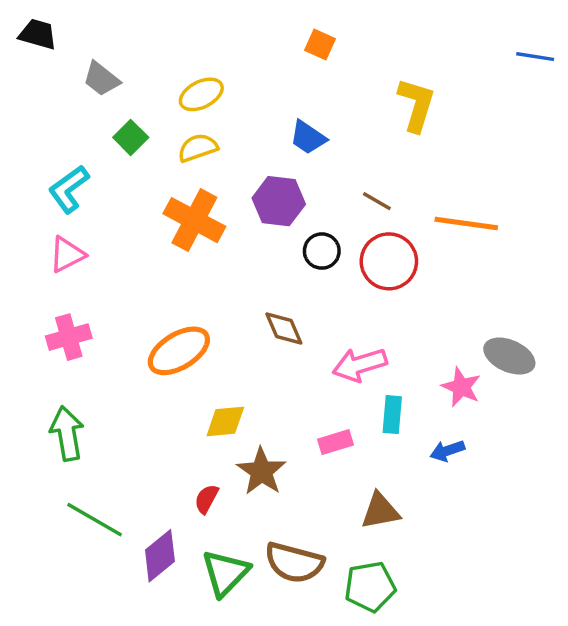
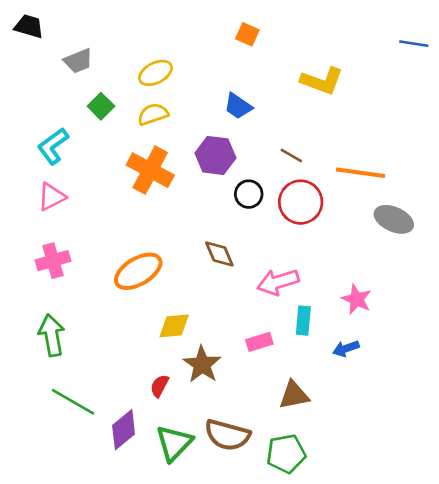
gray trapezoid: (101, 79) -> (78, 61), turned -60
yellow L-shape: (416, 105) -> (322, 81), turned 93
gray ellipse: (509, 356) -> (394, 219), moved

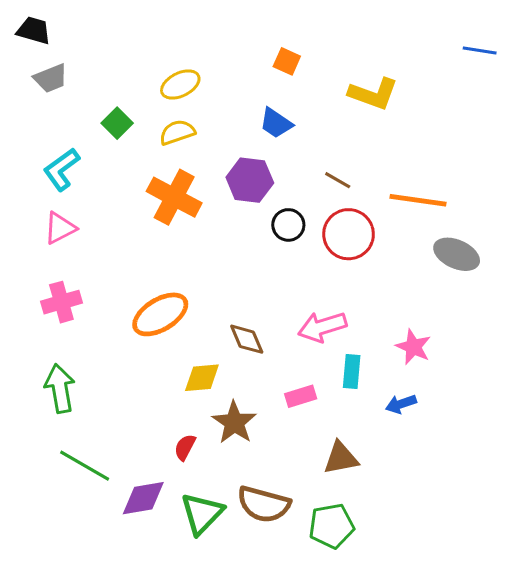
orange square: (247, 34) -> (287, 61), moved
gray trapezoid: (78, 61) -> (51, 78), moved
brown diamond: (219, 254) -> (247, 339), moved
purple diamond: (124, 430) -> (143, 498), turned 30

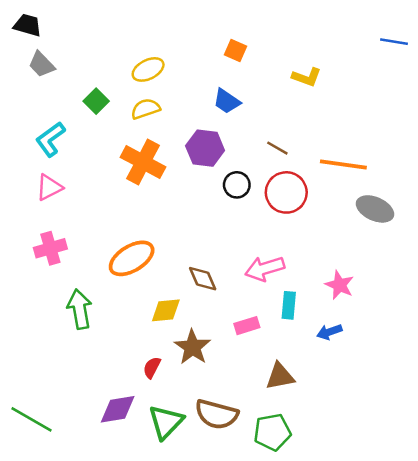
gray trapezoid: (51, 78) -> (42, 64), turned 68
yellow L-shape: (373, 94) -> (307, 77), size x0.7
green arrow: (60, 389) -> (80, 309), moved
green line: (85, 466) -> (31, 419), moved

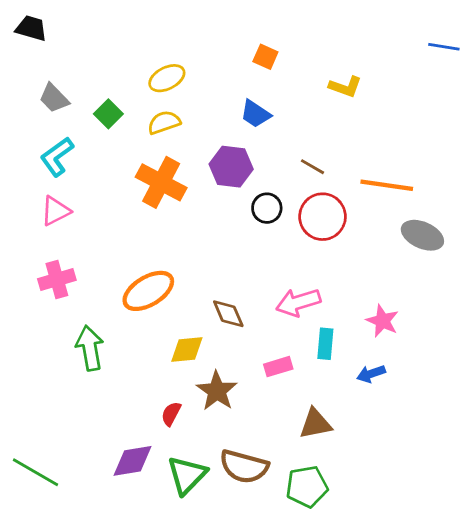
gray trapezoid: (42, 64) -> (54, 98), moved

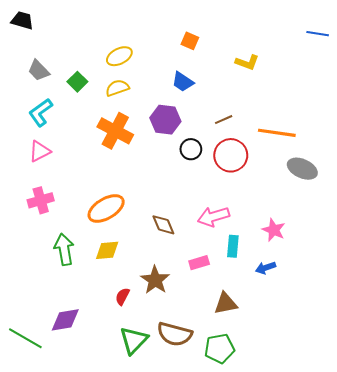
brown line: (313, 167) -> (224, 120), turned -54
yellow diamond: (187, 349) -> (107, 250), moved
purple diamond: (133, 461) -> (65, 320), moved

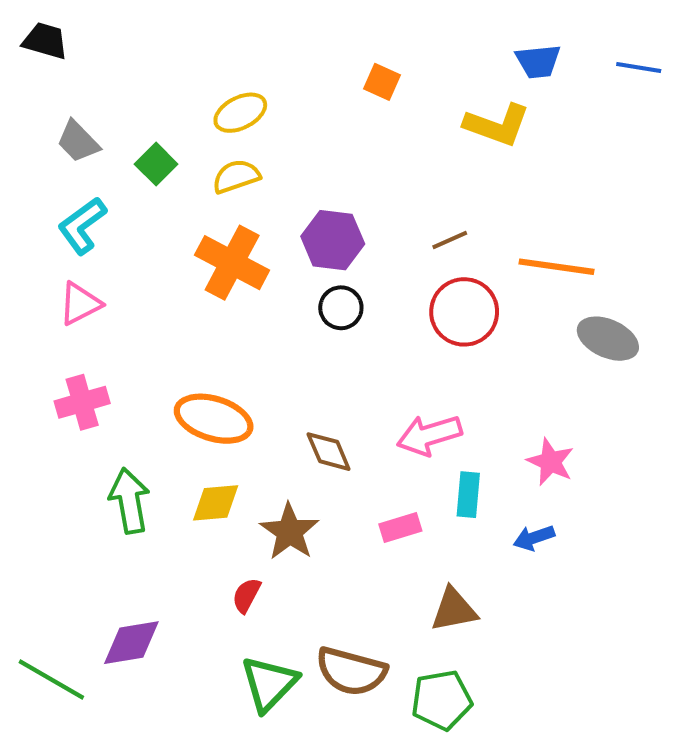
yellow L-shape: (247, 62) -> (497, 125), size x1.4
blue trapezoid: (183, 82) -> (538, 61), moved, turned -40
black circle: (191, 149) -> (341, 308), moved
orange ellipse: (106, 208) -> (214, 419), turned 48
brown star: (155, 280) -> (290, 532), moved

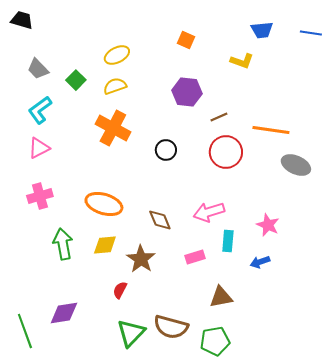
yellow L-shape: (497, 125) -> (242, 61), size x0.7
purple hexagon: (333, 240) -> (187, 92), moved
green line: (51, 680) -> (25, 331), turned 40

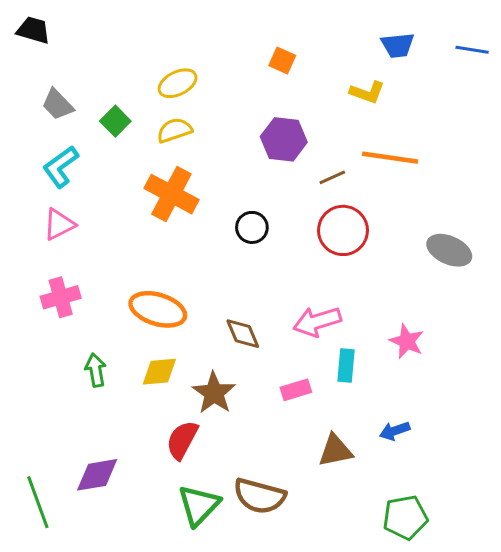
orange line: (271, 130) -> (390, 158), moved
green arrow: (63, 244) -> (96, 370), size x0.7
blue arrow: (260, 262) -> (395, 431), moved
red semicircle: (120, 290) -> (182, 440), size x1.5
green pentagon: (215, 341) -> (405, 517), moved

